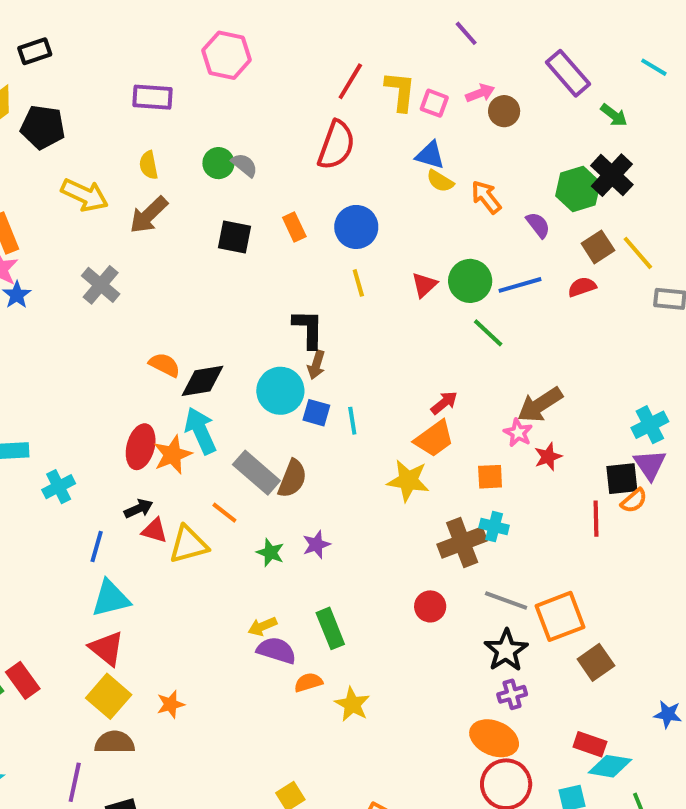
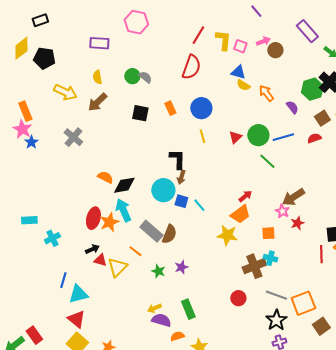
cyan line: (352, 421) -> (199, 205), turned -32
yellow triangle: (189, 545) -> (117, 267), turned -30
blue line: (97, 547) -> (63, 280), moved

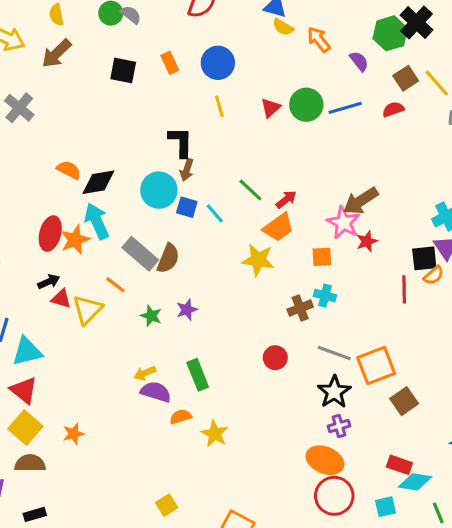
green line: (267, 161) -> (250, 190), moved
pink star: (282, 211) -> (344, 223), size x1.5
brown cross: (254, 266) -> (300, 308), size x0.7

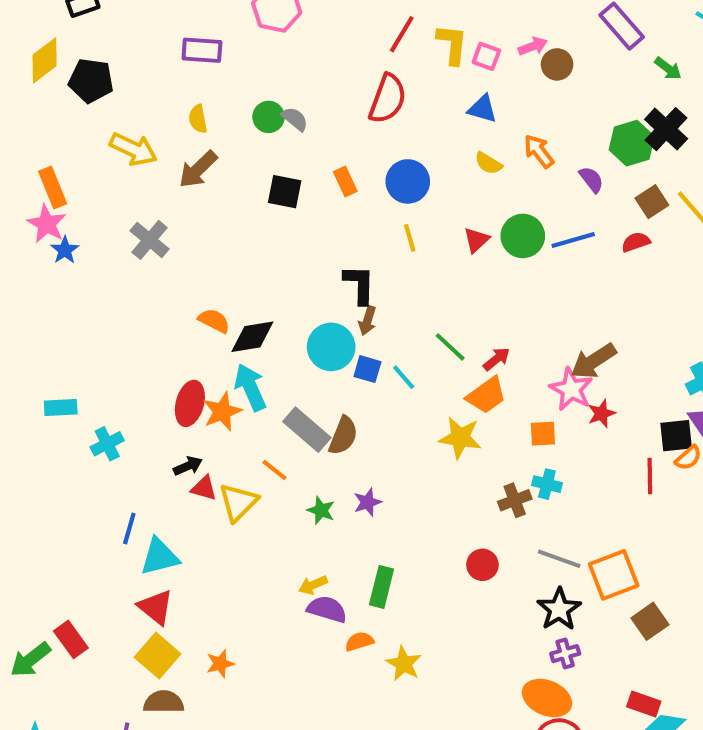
yellow semicircle: (283, 27) -> (488, 163), moved
green rectangle: (198, 375) -> (382, 587), turned 36

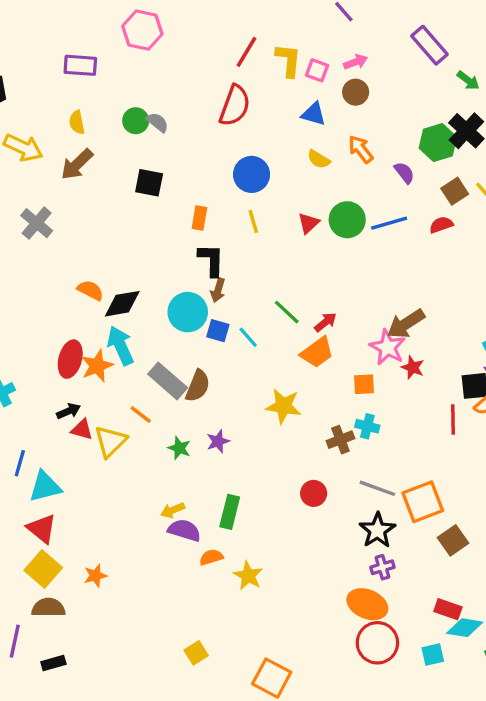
brown circle: (557, 64) -> (356, 92), moved
orange rectangle: (345, 181) -> (199, 218), moved, turned 35
red star: (601, 413) -> (413, 367), turned -30
yellow star: (460, 438) -> (283, 406), moved

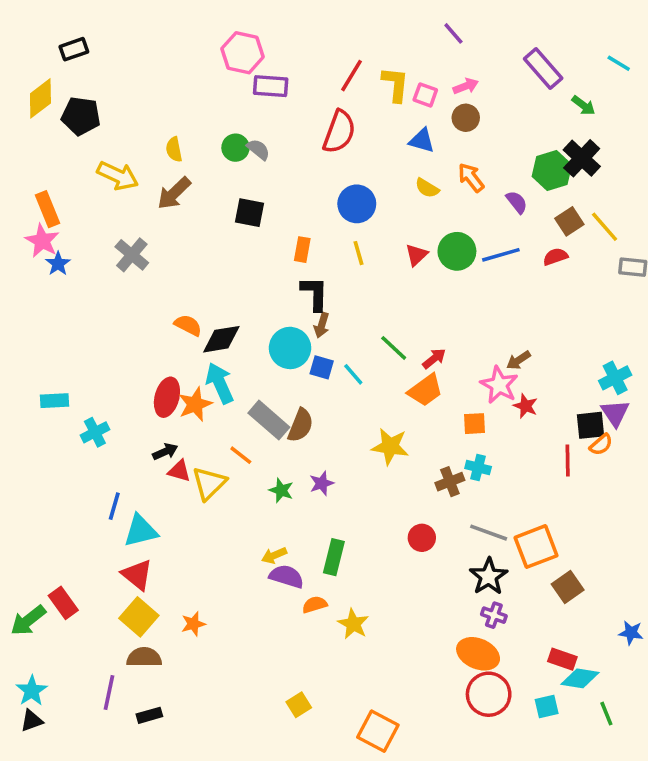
purple rectangle: (80, 65) -> (271, 86), moved
brown arrow: (406, 324) -> (518, 360), size x0.6
purple cross: (382, 567) -> (494, 615), turned 35

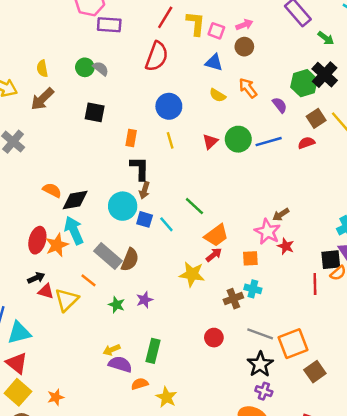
red arrow: (434, 359) -> (214, 255), moved

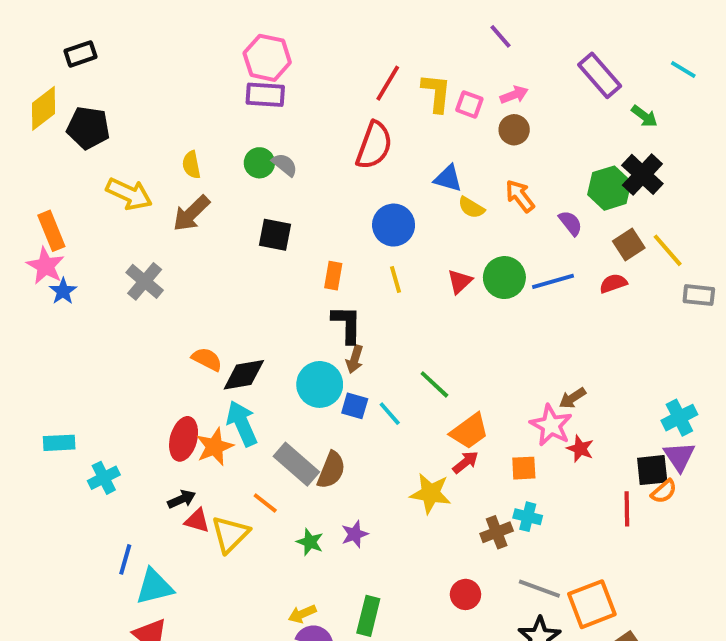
purple rectangle: (109, 25) -> (265, 95), moved
blue triangle: (214, 62) -> (448, 178), moved

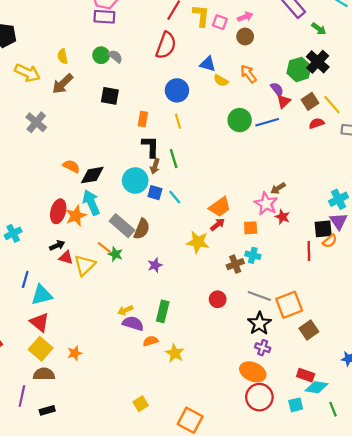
red triangle: (460, 281) -> (284, 101), moved
red semicircle: (613, 283) -> (317, 123), moved
green line: (434, 384) -> (174, 159), moved, turned 30
green star: (310, 542) -> (115, 254), moved

